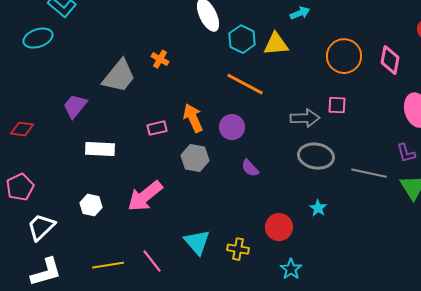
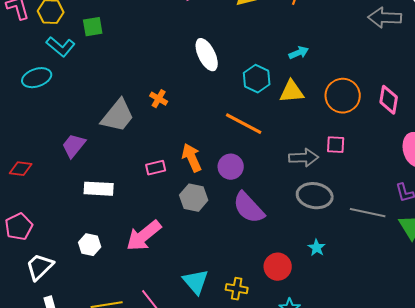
cyan hexagon: (242, 39) -> (257, 79), moved
yellow triangle: (276, 44) -> (292, 92), moved
purple semicircle: (250, 168) -> (249, 208), size x1.8

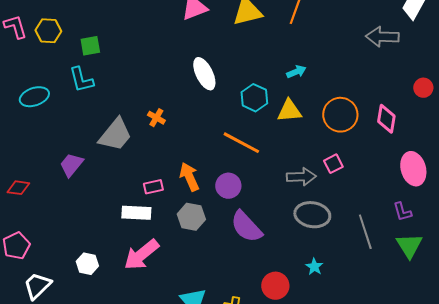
cyan L-shape: (61, 47) -> (81, 80), moved, turned 36
pink square: (336, 145) -> (333, 164), turned -30
white rectangle: (99, 189) -> (136, 213), moved
gray line: (368, 213) -> (365, 232), turned 60

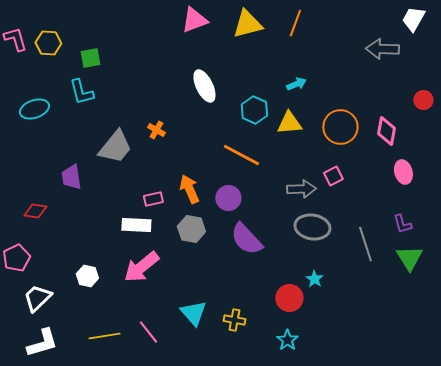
purple trapezoid: (71, 165) -> (71, 177), turned -48
pink ellipse: (413, 169) -> (403, 172), moved, size x0.7
red diamond: (18, 188) -> (35, 211), moved
red circle: (275, 286) -> (289, 298), moved

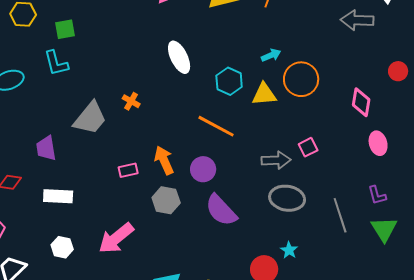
orange circle: (340, 127) -> (301, 79), moved
white rectangle: (136, 225) -> (58, 196), moved

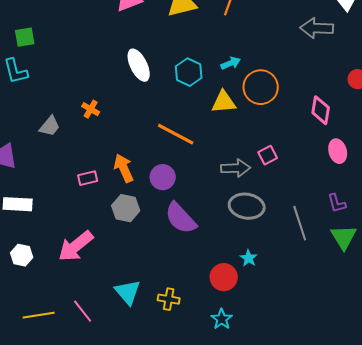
cyan hexagon: (229, 81) -> (189, 72), moved
gray trapezoid: (90, 118) -> (50, 126), size x0.6

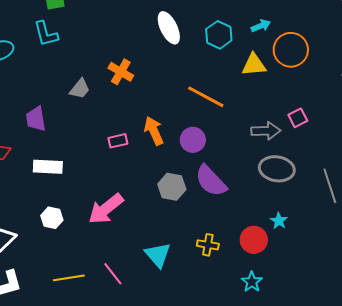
orange cross: (91, 109) -> (121, 72), size x1.4
gray hexagon: (126, 208) -> (172, 187), moved
yellow cross: (169, 299) -> (208, 245), moved

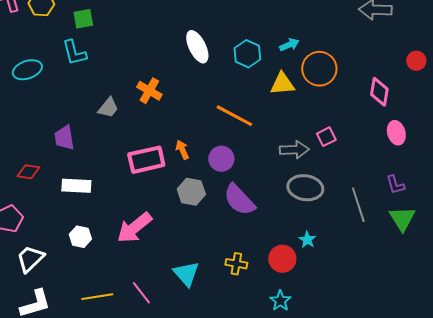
orange arrow: (154, 131) -> (182, 150), size x0.7
pink rectangle: (118, 141) -> (146, 160), size x1.8
gray hexagon: (172, 187) -> (191, 192), moved

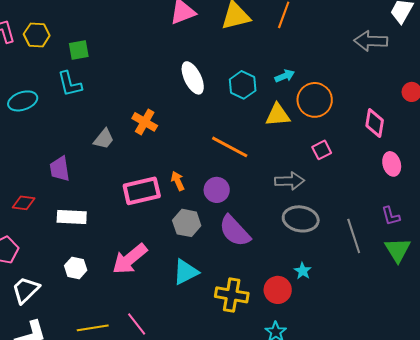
pink square: (326, 137) -> (322, 150), moved
yellow cross: (236, 264) -> (232, 295), size x1.5
cyan triangle: (186, 274) -> (186, 272), moved, turned 44

